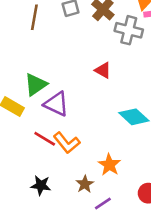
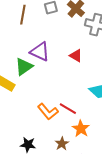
purple triangle: (56, 104) -> (40, 52), moved
red line: (45, 139) -> (68, 109), moved

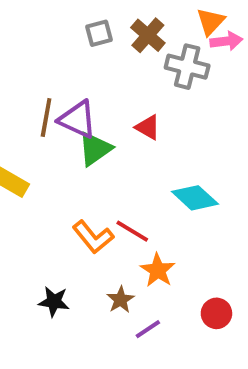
brown line: (23, 15) -> (46, 118), moved
green triangle: (24, 67) -> (95, 149), moved

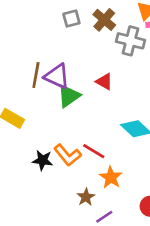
black star: (54, 302) -> (43, 160), moved

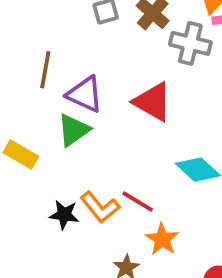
brown line: (36, 75) -> (45, 70), moved
red triangle: (104, 82) -> (153, 102), size x1.6
green triangle: (69, 96) -> (74, 130), moved

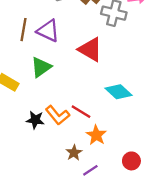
purple triangle: (85, 94) -> (48, 31), moved

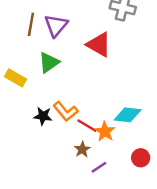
purple triangle: (48, 31) -> (56, 25), turned 45
cyan diamond: (119, 92) -> (128, 115), moved, turned -36
red line: (81, 112) -> (87, 126), moved

